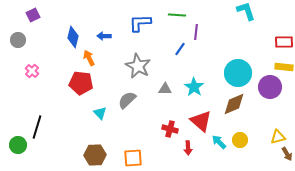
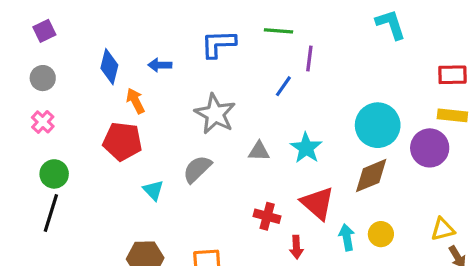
gray circle: (18, 40) -> (43, 78), moved
cyan arrow: (219, 142) -> (347, 237), turned 35
green circle: (18, 145) -> (54, 174), moved

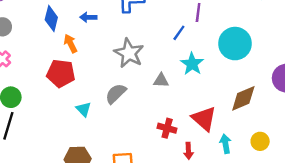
cyan circle: (378, 125) -> (235, 44), moved
cyan star: (306, 148) -> (192, 64), moved
yellow circle: (381, 234) -> (260, 141), moved

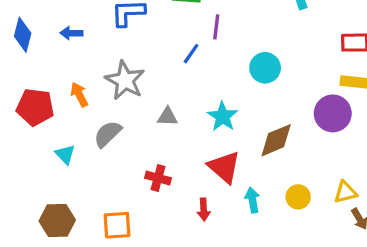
orange arrow: (70, 44) -> (79, 95), moved
cyan circle: (235, 44) -> (265, 68), size x0.7
cyan star: (192, 64) -> (223, 117), moved
red cross: (167, 128) -> (158, 178), moved

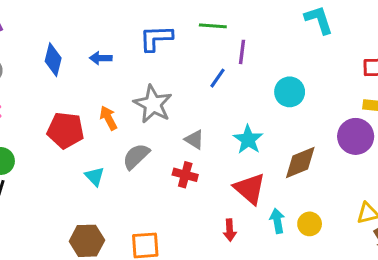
gray triangle: (167, 117) -> (194, 139), turned 30
red cross: (158, 178) -> (185, 175), moved
yellow circle: (298, 197) -> (310, 224), moved

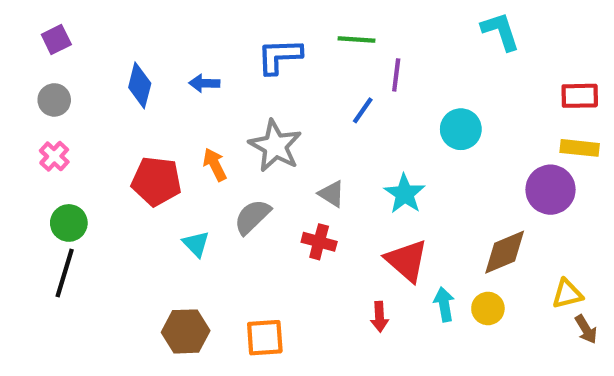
brown diamond: (300, 163) -> (505, 252), moved

